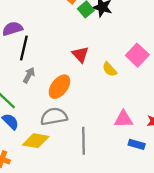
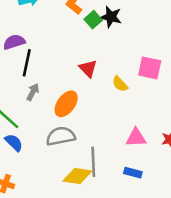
pink square: (137, 55) -> (150, 68), turned -30
yellow diamond: (36, 141) -> (77, 176), moved
blue rectangle: (137, 144) -> (133, 173), moved

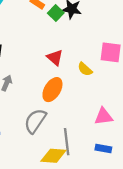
orange ellipse: (66, 104) -> (52, 90), moved
gray semicircle: (61, 136) -> (35, 121), turned -40

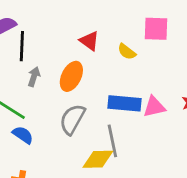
orange ellipse: (52, 90) -> (71, 76), moved
blue rectangle: (103, 148) -> (125, 103), moved, size x1.6

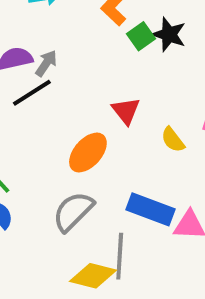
black line: (22, 46) -> (32, 93), turned 40
gray arrow: (34, 77) -> (46, 63), moved

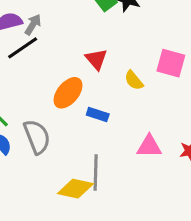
blue rectangle: (150, 209) -> (98, 115), moved, size x0.6
gray semicircle: (73, 211) -> (37, 137), moved, turned 116

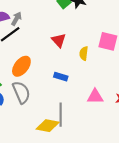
yellow semicircle: (134, 80) -> (84, 53), turned 48
orange ellipse: (68, 93) -> (21, 66), moved

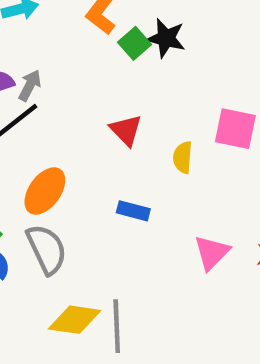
pink triangle: (95, 97) -> (212, 252), turned -42
gray line: (61, 115) -> (117, 326), moved
yellow diamond: (48, 126) -> (75, 320), moved

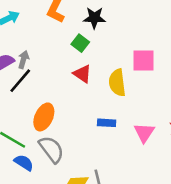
green square: (134, 43) -> (80, 43), moved
yellow semicircle: (183, 157) -> (117, 83), size x1.5
blue rectangle: (133, 211) -> (107, 123), moved

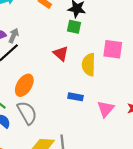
green square: (80, 43) -> (74, 27), moved, turned -32

